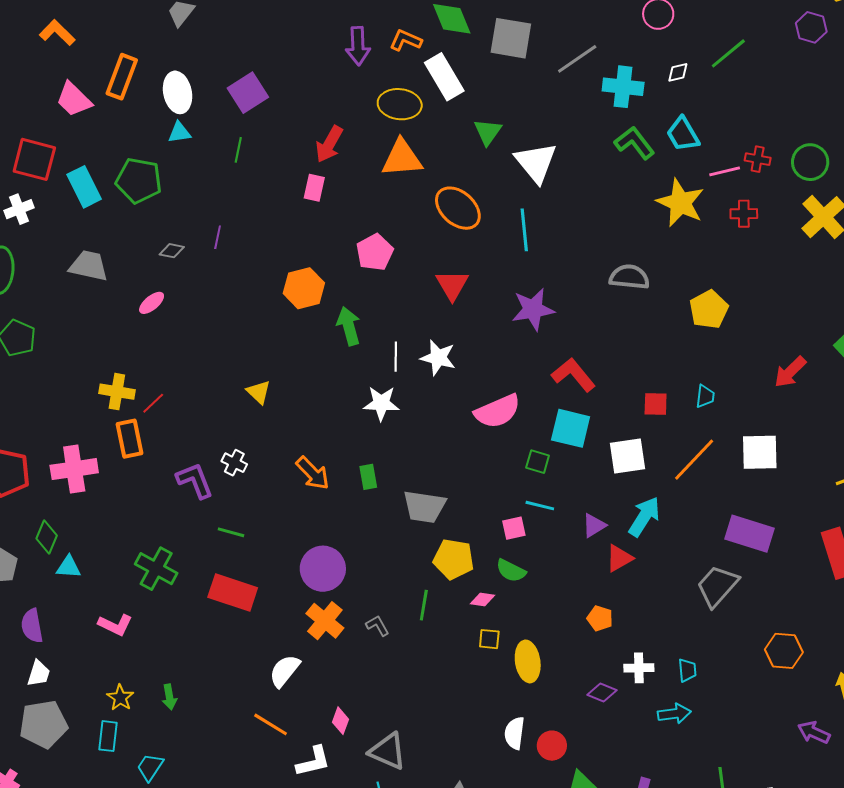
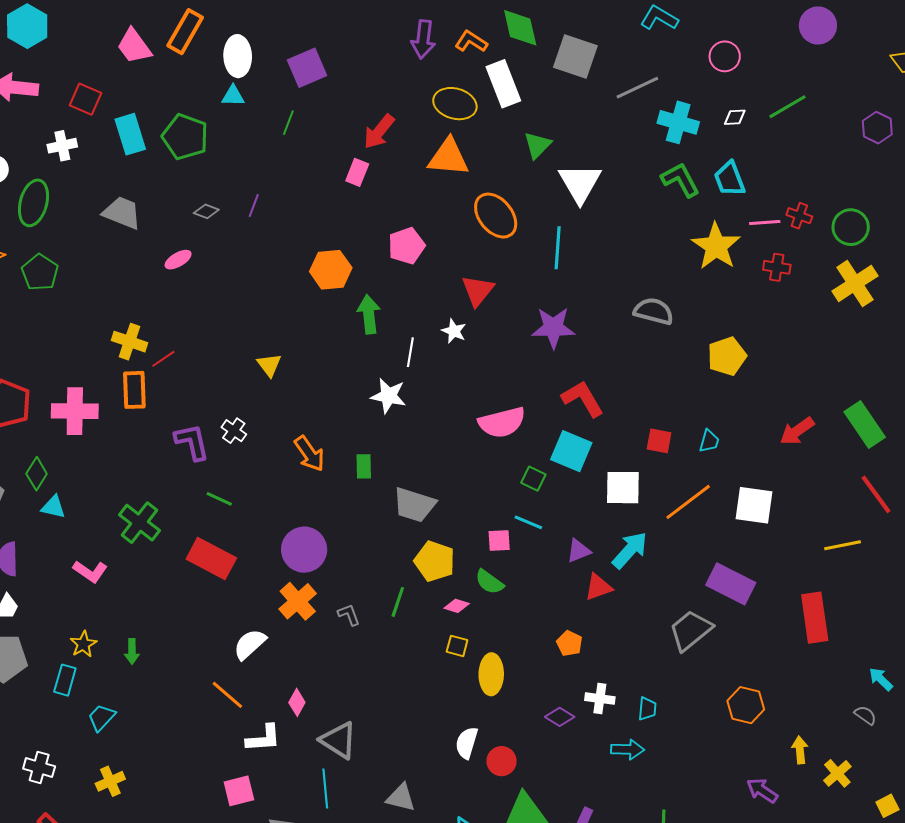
purple hexagon: (811, 27) -> (877, 128), moved
red square: (34, 159) -> (85, 99), size x0.7
white star: (438, 358) -> (454, 331), moved, size x0.7

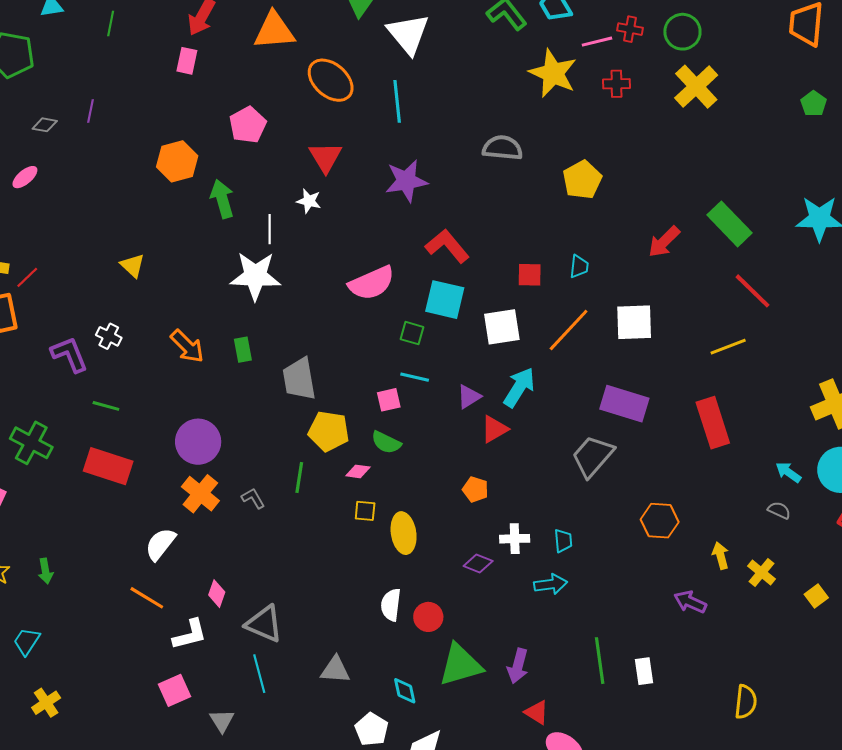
white star: (388, 396) -> (255, 276), size x1.4
gray trapezoid: (414, 505) -> (299, 379), turned 72

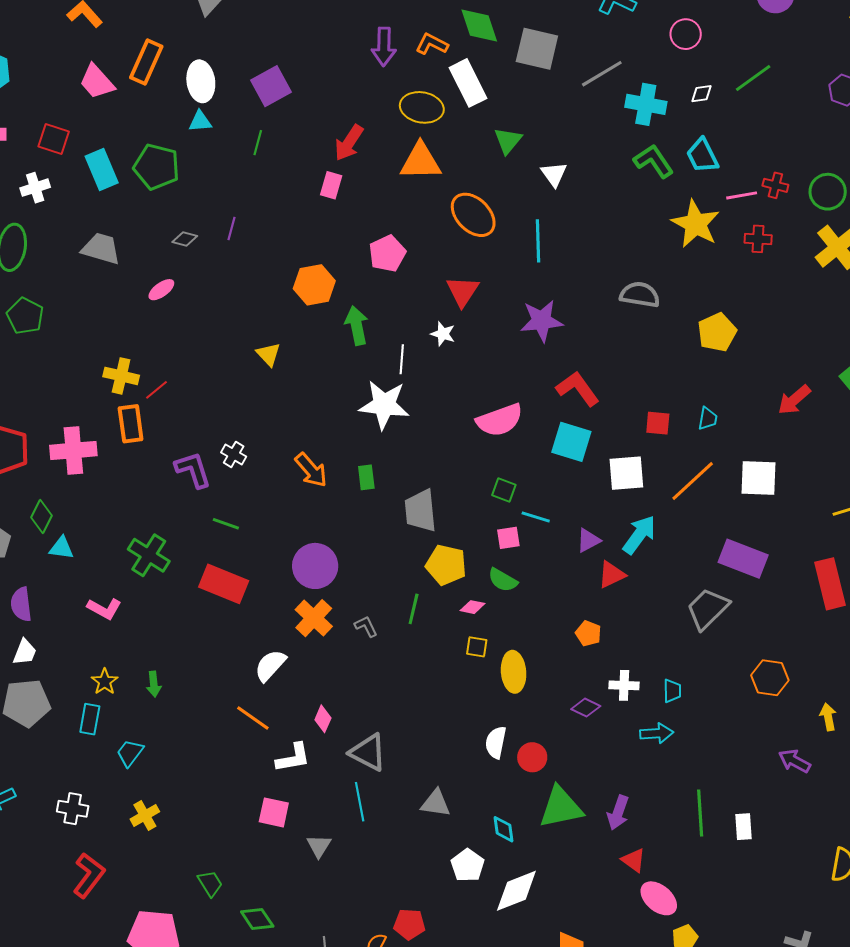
white triangle: (408, 34) -> (554, 174), size x0.6
yellow triangle: (133, 265) -> (268, 354), moved
green square: (412, 333) -> (504, 490), moved
pink square: (174, 690) -> (274, 812), turned 32

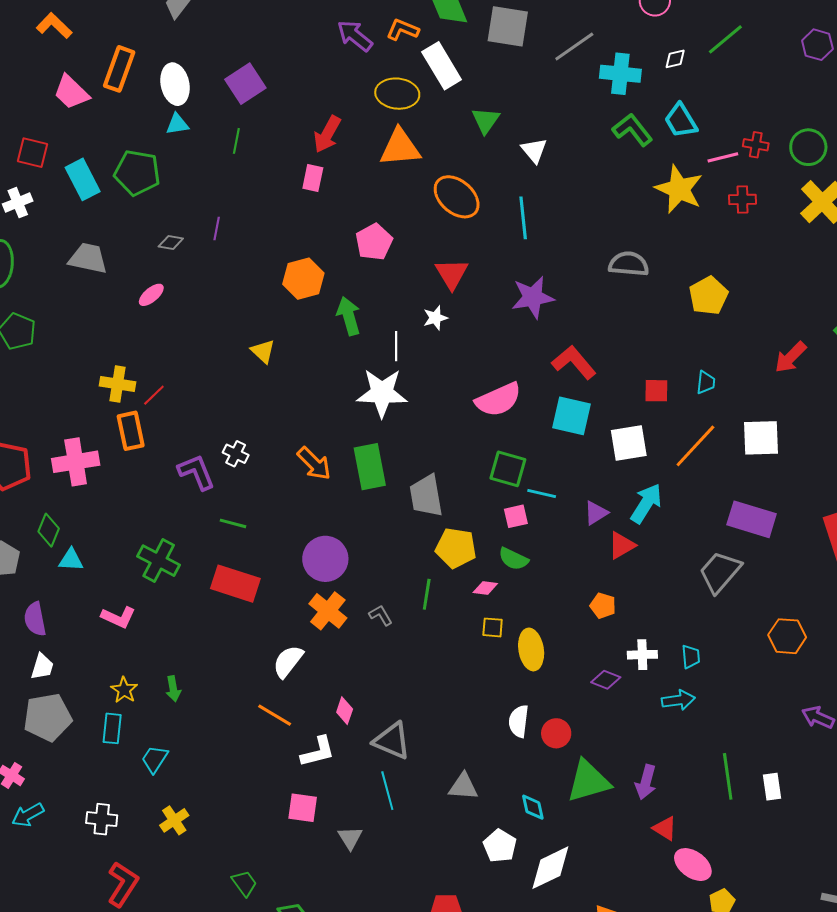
purple arrow: (384, 47) -> (355, 36), turned 132
white star: (443, 334) -> (435, 318), turned -30
green rectangle: (366, 477) -> (370, 467), size x1.8
green square: (504, 490) -> (508, 469), size x1.5

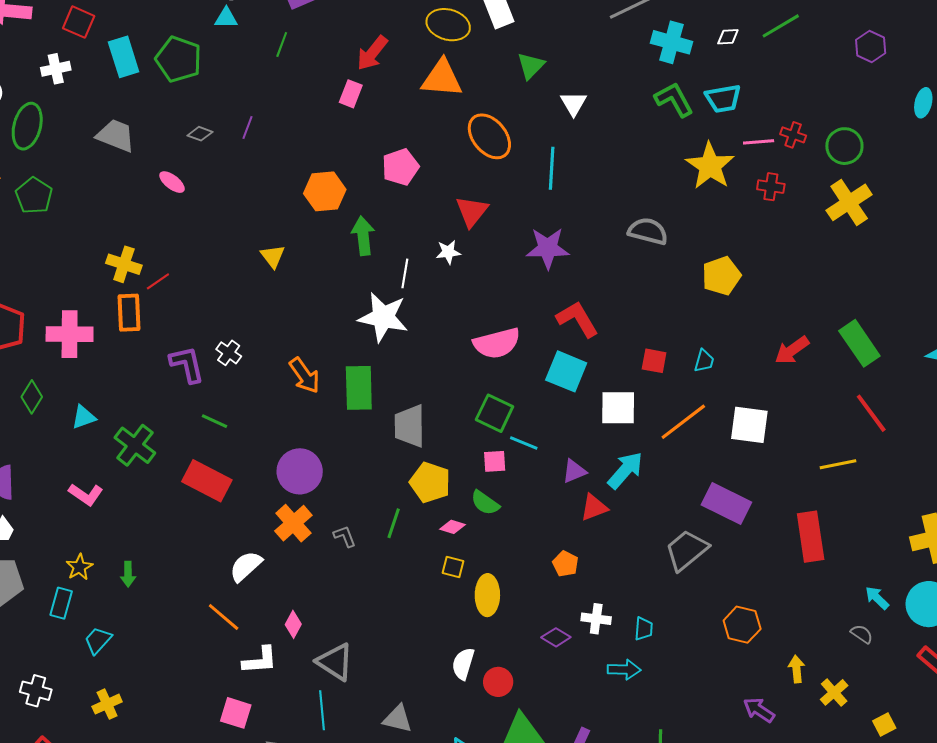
cyan trapezoid: (681, 121) -> (723, 99), turned -78
pink ellipse: (151, 295) -> (172, 182), turned 68
cyan triangle: (71, 560) -> (84, 417), moved, turned -32

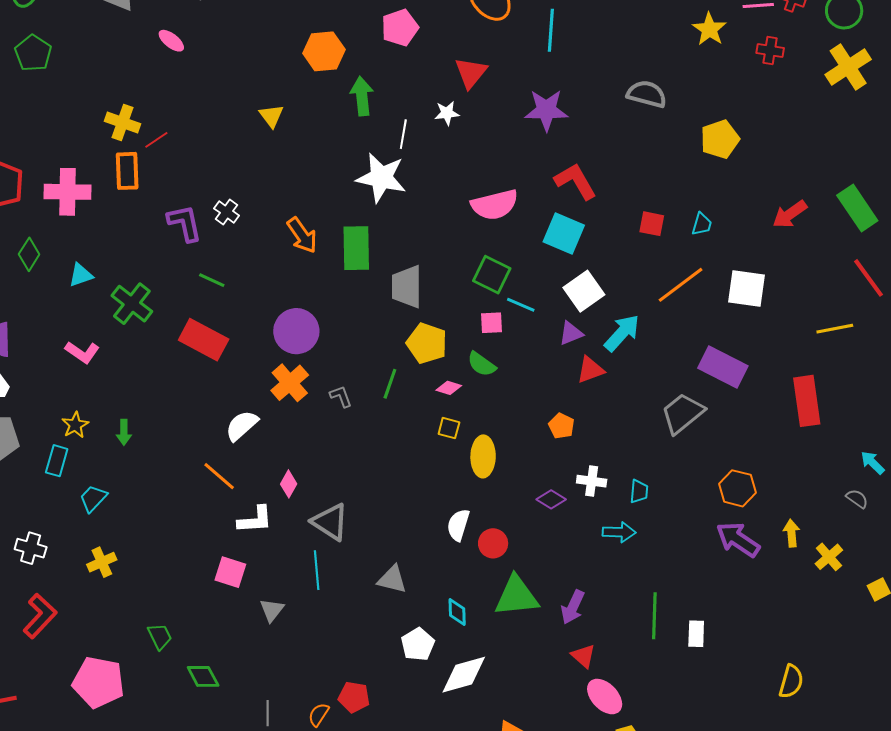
yellow star: (710, 166) -> (709, 29), size x0.7
white square: (618, 408) -> (584, 291), moved, turned -36
purple arrow: (759, 710) -> (738, 539), moved, size x1.4

